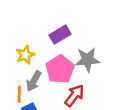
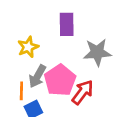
purple rectangle: (60, 35) -> (67, 24), turned -60
pink pentagon: (60, 69) -> (60, 80), moved

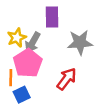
gray arrow: (37, 76) -> (33, 42), moved
pink pentagon: (60, 80) -> (28, 63), moved

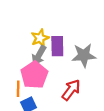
purple rectangle: (52, 17) -> (57, 46), moved
yellow star: (17, 38) -> (40, 38), moved

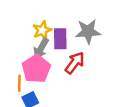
gray star: (84, 55) -> (88, 32), moved
red arrow: (71, 90) -> (75, 63), moved

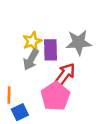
pink pentagon: (36, 69) -> (55, 96), moved

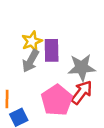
gray star: (79, 42) -> (82, 67), moved
red arrow: (65, 74) -> (82, 92), moved

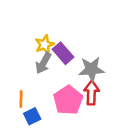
purple rectangle: (52, 50) -> (63, 53), turned -40
red arrow: (82, 92) -> (92, 93), turned -35

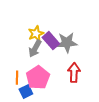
gray star: (92, 69) -> (67, 43), moved
pink pentagon: (68, 100) -> (38, 78), moved

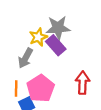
gray star: (67, 43) -> (58, 28), moved
gray arrow: (35, 49) -> (25, 58), moved

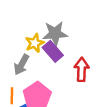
red arrow: (83, 83) -> (81, 69), moved

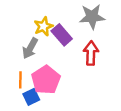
gray star: (55, 33) -> (92, 17), moved

